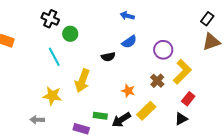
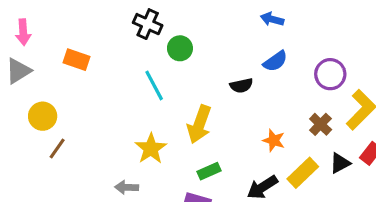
yellow star: (52, 96) -> (151, 149), turned 30
green rectangle: (100, 116) -> (209, 171), moved, turned -32
black triangle: (181, 119) -> (340, 163), moved

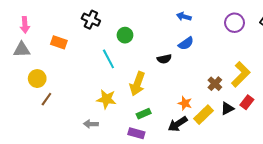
black cross: (148, 24) -> (91, 20), moved
gray triangle: (18, 71) -> (22, 50), turned 30
purple circle: (330, 74) -> (234, 23), moved
orange star: (274, 140) -> (185, 103), moved
yellow star: (151, 149) -> (106, 99), turned -30

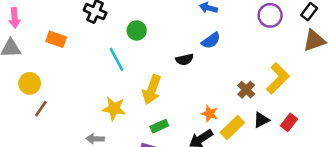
red rectangle: (247, 102) -> (289, 122), moved

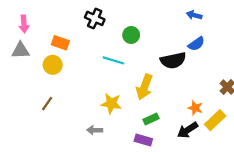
cyan line: (116, 59) -> (113, 60), turned -45
black semicircle: (185, 59) -> (173, 60), size x1.6
yellow circle: (30, 83) -> (53, 65), moved

